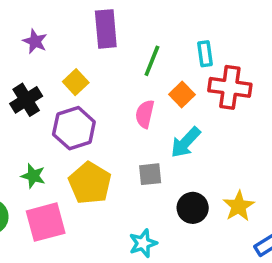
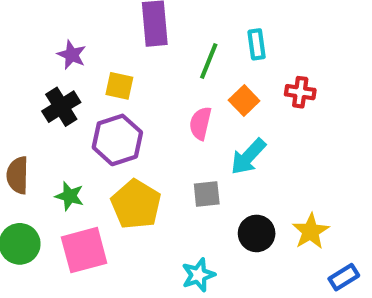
purple star: (35, 41) -> (72, 55), moved
cyan rectangle: (205, 54) -> (257, 44), moved
yellow square: (76, 82) -> (119, 86), turned -35
red cross: (230, 87) -> (300, 92), size x0.6

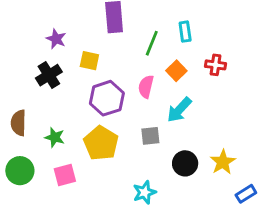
purple hexagon: (117, 140) -> (107, 98), moved
pink square: (84, 250) -> (65, 175), size x0.7

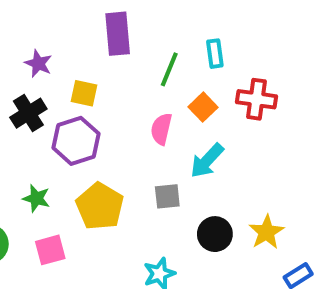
red cross: (215, 65) -> (257, 99), size x1.4
purple hexagon: (107, 98) -> (76, 141), moved

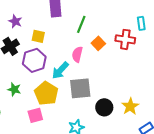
cyan rectangle: (215, 54) -> (141, 23), moved
cyan arrow: (207, 161) -> (60, 70), moved
gray square: (167, 196) -> (80, 88), size x1.6
pink square: (50, 250) -> (35, 115), moved

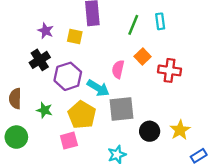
cyan rectangle: (141, 23) -> (160, 21), moved
green line: (81, 24) -> (133, 25), moved
yellow square: (38, 36) -> (75, 37), moved
red cross: (125, 39) -> (169, 70), moved
cyan arrow: (60, 70) -> (98, 88), turned -102

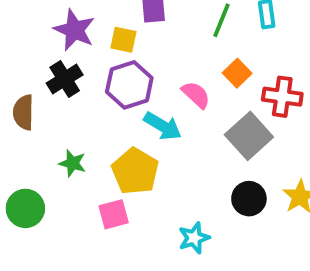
purple star: (46, 31) -> (74, 30), size x1.5
pink semicircle: (118, 69) -> (196, 95), turned 120
purple hexagon: (68, 76) -> (129, 85), moved
brown semicircle: (15, 98) -> (23, 112), moved
gray square: (122, 109) -> (249, 136), moved, turned -36

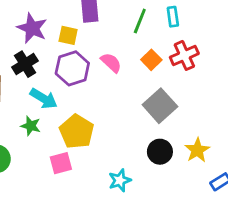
pink semicircle: (196, 95) -> (111, 63), moved
red cross: (282, 97) -> (184, 55), moved, turned -32
cyan arrow: (163, 126) -> (44, 99), moved

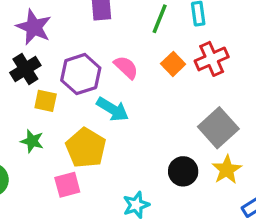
yellow square: (68, 35) -> (46, 101), moved
cyan arrow: (44, 99) -> (113, 109), moved
gray square: (160, 106) -> (218, 128), moved

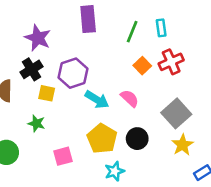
pink semicircle: (126, 67) -> (130, 98), moved
yellow pentagon: (86, 148) -> (102, 139), moved
black circle: (183, 171) -> (137, 139), moved

